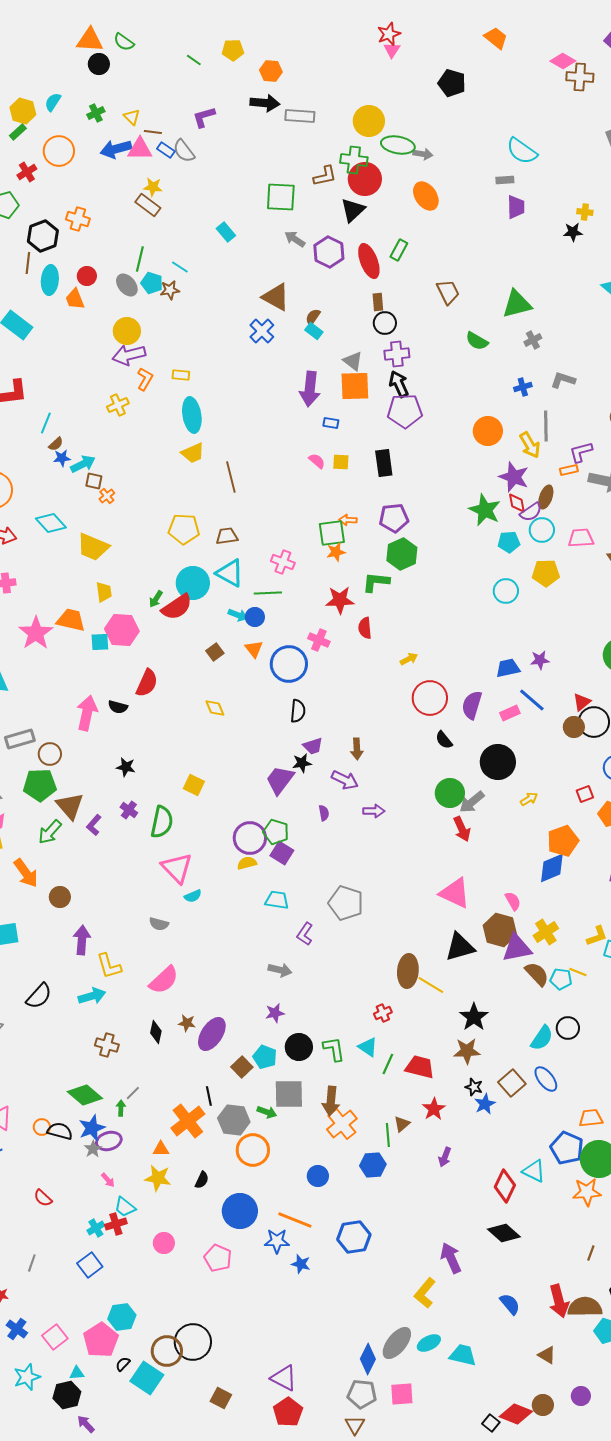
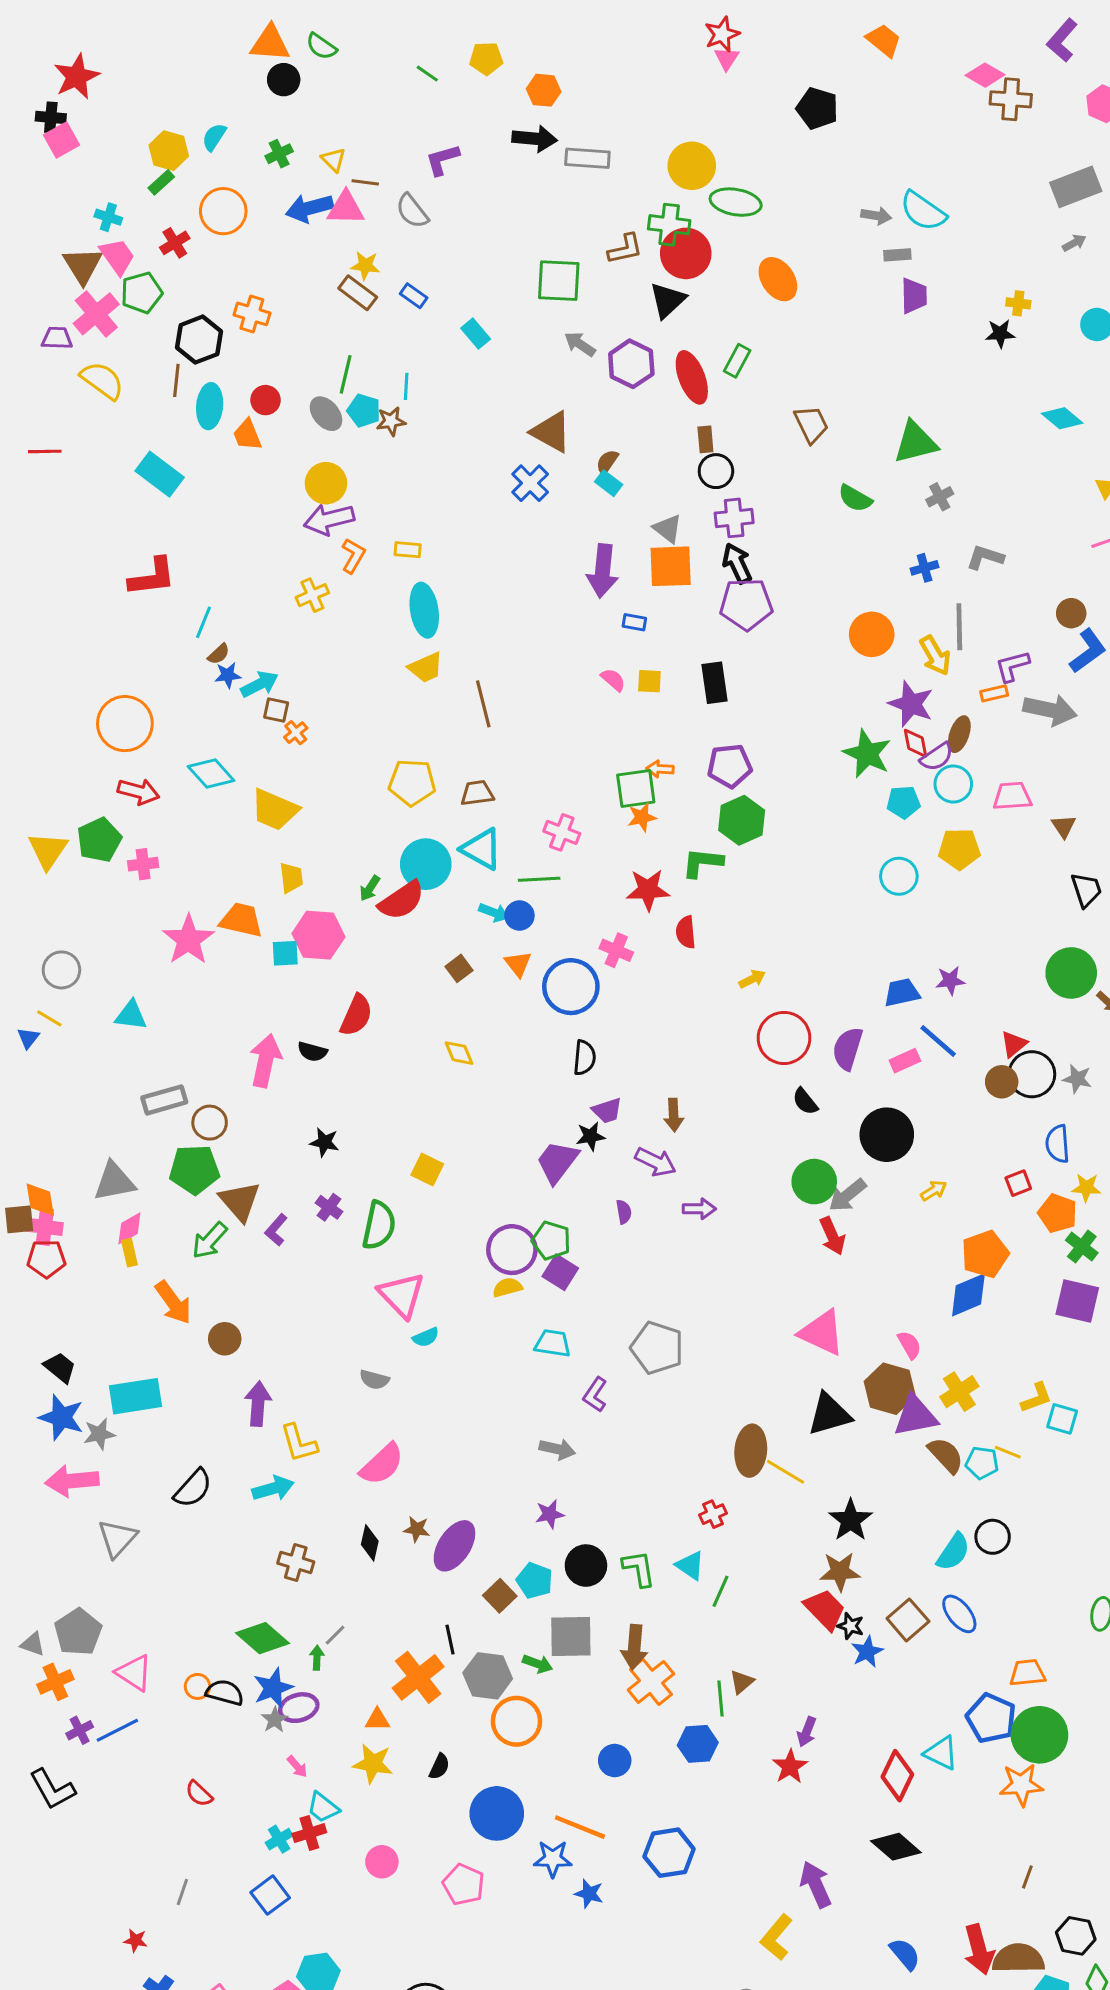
blue rectangle: (166, 150) -> (414, 296), moved
gray arrow: (423, 154) -> (876, 216), moved
cyan line: (180, 267) -> (406, 386), turned 60
red trapezoid: (420, 1067) -> (825, 1609), moved, turned 32
red star: (434, 1109) -> (790, 1767), moved

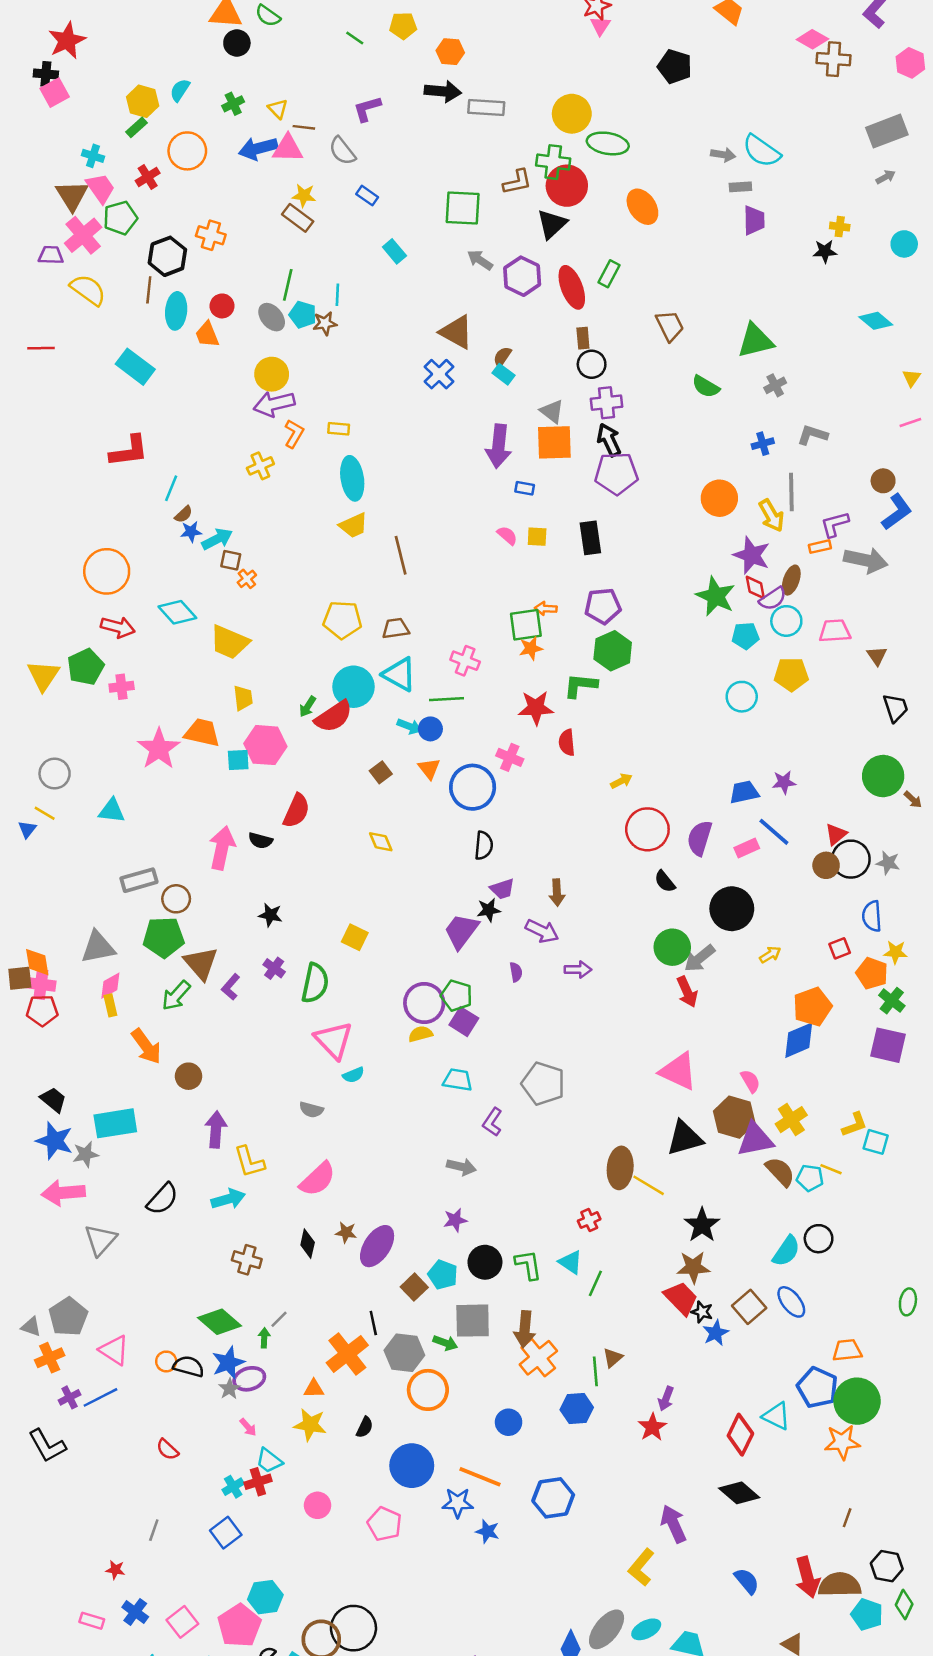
blue rectangle: (414, 296) -> (367, 196), moved

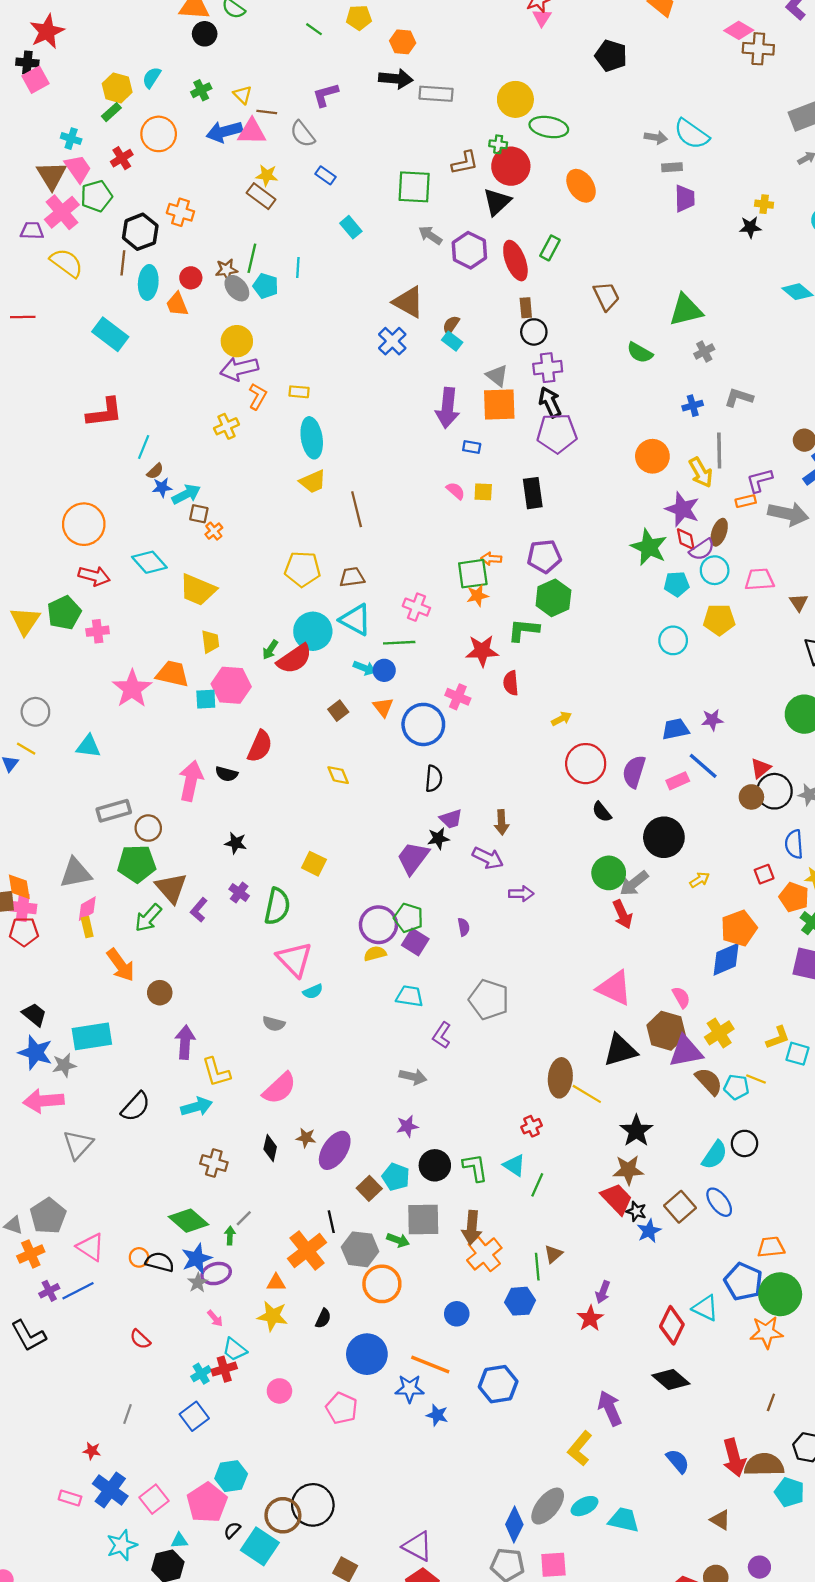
green cross: (553, 162) -> (498, 144), size x0.6
brown star: (325, 323) -> (227, 270), moved
purple semicircle: (516, 972) -> (464, 927), moved
blue cross: (135, 1612) -> (110, 1490), size x1.4

